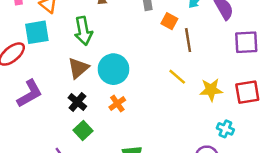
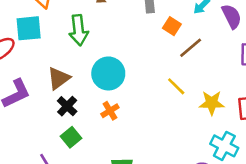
brown line: (188, 40) -> (191, 48), turned 55
brown triangle: (78, 68) -> (59, 78), moved
cyan cross: (225, 129) -> (224, 146), size x1.5

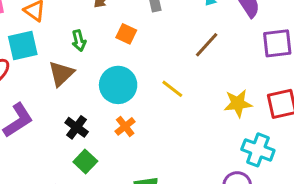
orange square: (172, 26) -> (126, 34), moved
green arrow: (79, 30) -> (79, 41), size x0.6
brown triangle: (59, 78) -> (61, 74), moved
yellow line: (176, 86) -> (172, 89), moved

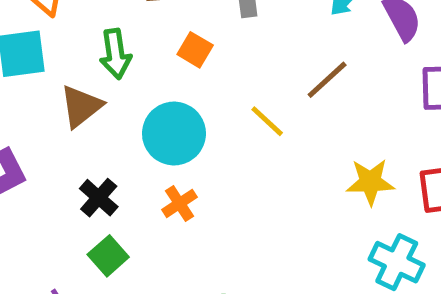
green arrow: (79, 41) -> (115, 54), size x1.4
yellow line: (172, 89) -> (267, 121), moved

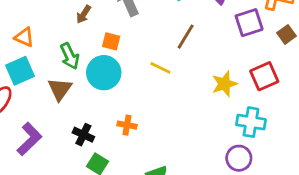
cyan circle: (174, 133) -> (104, 73), moved
orange cross: (179, 203) -> (127, 125), turned -30

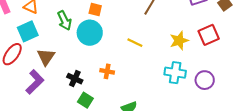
yellow line: (160, 68) -> (135, 43), moved
brown triangle: (60, 89) -> (46, 57), moved
cyan cross: (251, 122) -> (175, 73), moved
purple circle: (239, 158) -> (205, 80), moved

